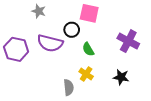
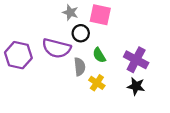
gray star: (39, 11) -> (70, 12), moved
purple cross: (128, 41) -> (136, 60), moved
gray semicircle: (69, 87) -> (80, 67), moved

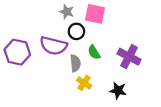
yellow cross: (97, 83) -> (84, 83), moved
black star: (136, 86) -> (118, 91), moved

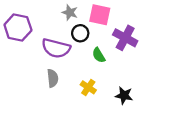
purple hexagon: (17, 52) -> (18, 27), moved
purple cross: (129, 57) -> (125, 38), moved
gray semicircle: (75, 63) -> (53, 78), moved

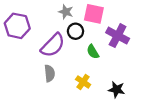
purple semicircle: (56, 48) -> (53, 45), turned -60

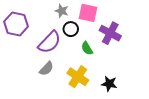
gray semicircle: (50, 73) -> (46, 69), turned 49
yellow cross: (83, 82) -> (78, 77), size x1.5

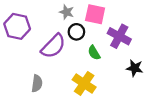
gray semicircle: (46, 69) -> (37, 83), moved, turned -35
black star: (109, 84) -> (135, 68), moved

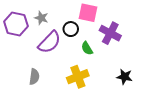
gray star: (67, 12) -> (41, 18), moved
black star: (135, 68) -> (125, 77), moved
yellow cross: (84, 83) -> (78, 77), turned 35

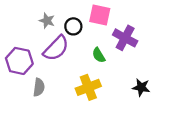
purple hexagon: (16, 24) -> (19, 61), moved
black circle: (71, 29) -> (73, 26), moved

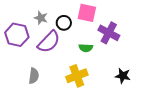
green semicircle: (99, 55) -> (86, 48), turned -56
purple hexagon: (19, 61) -> (17, 35), moved

